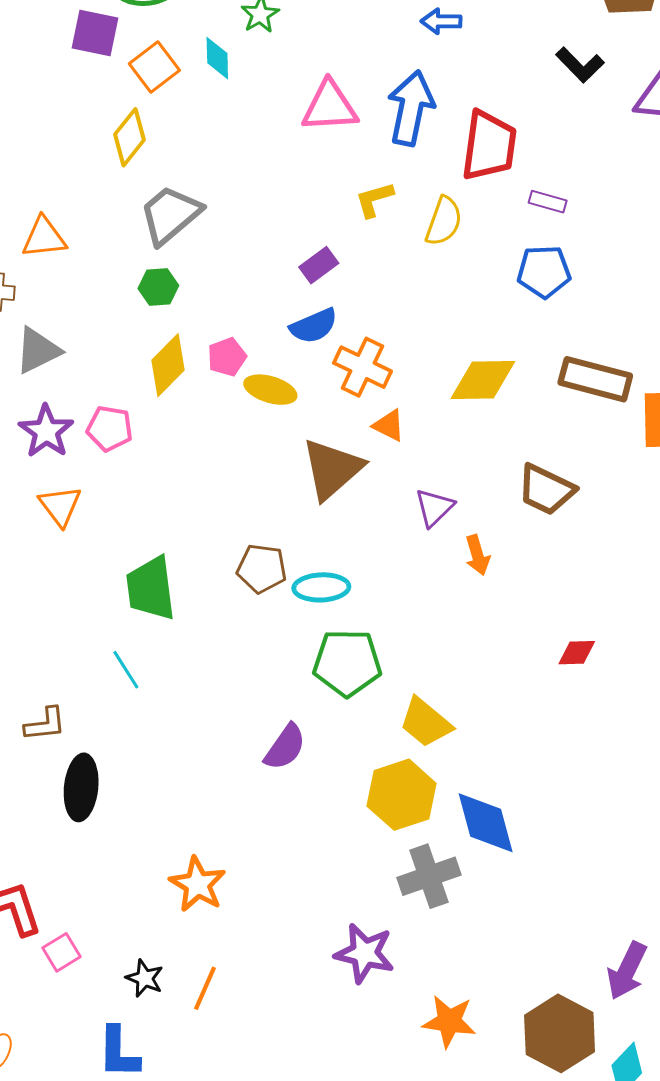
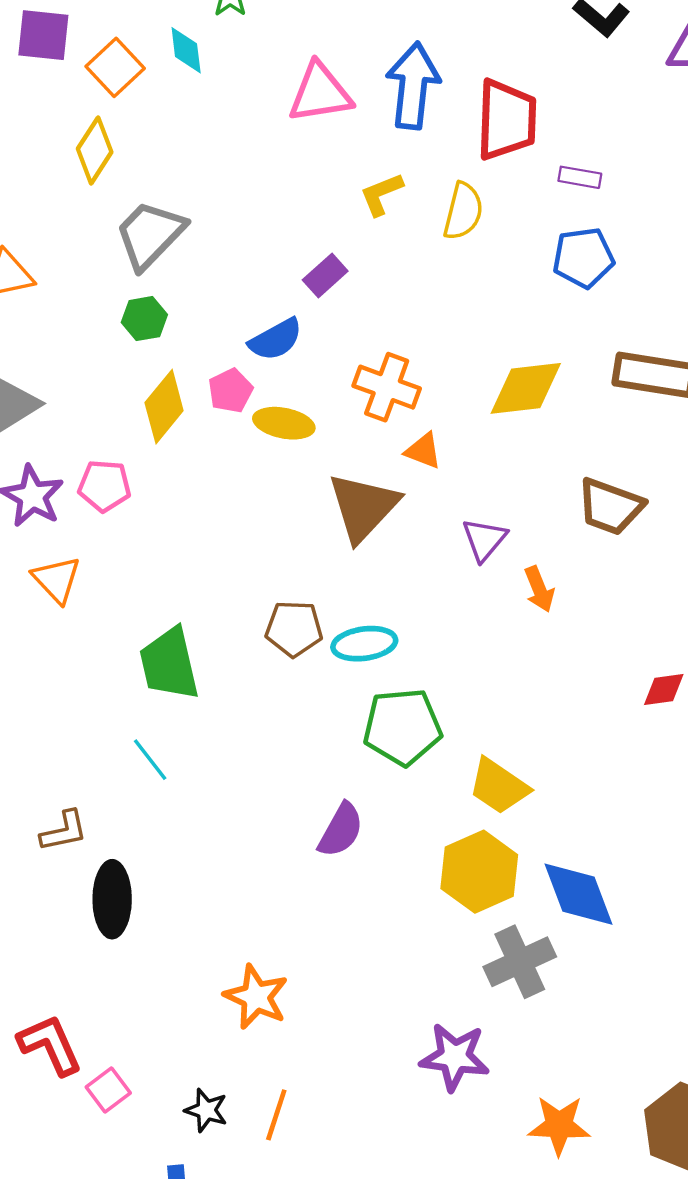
blue semicircle: (314, 326) -> (276, 339), moved

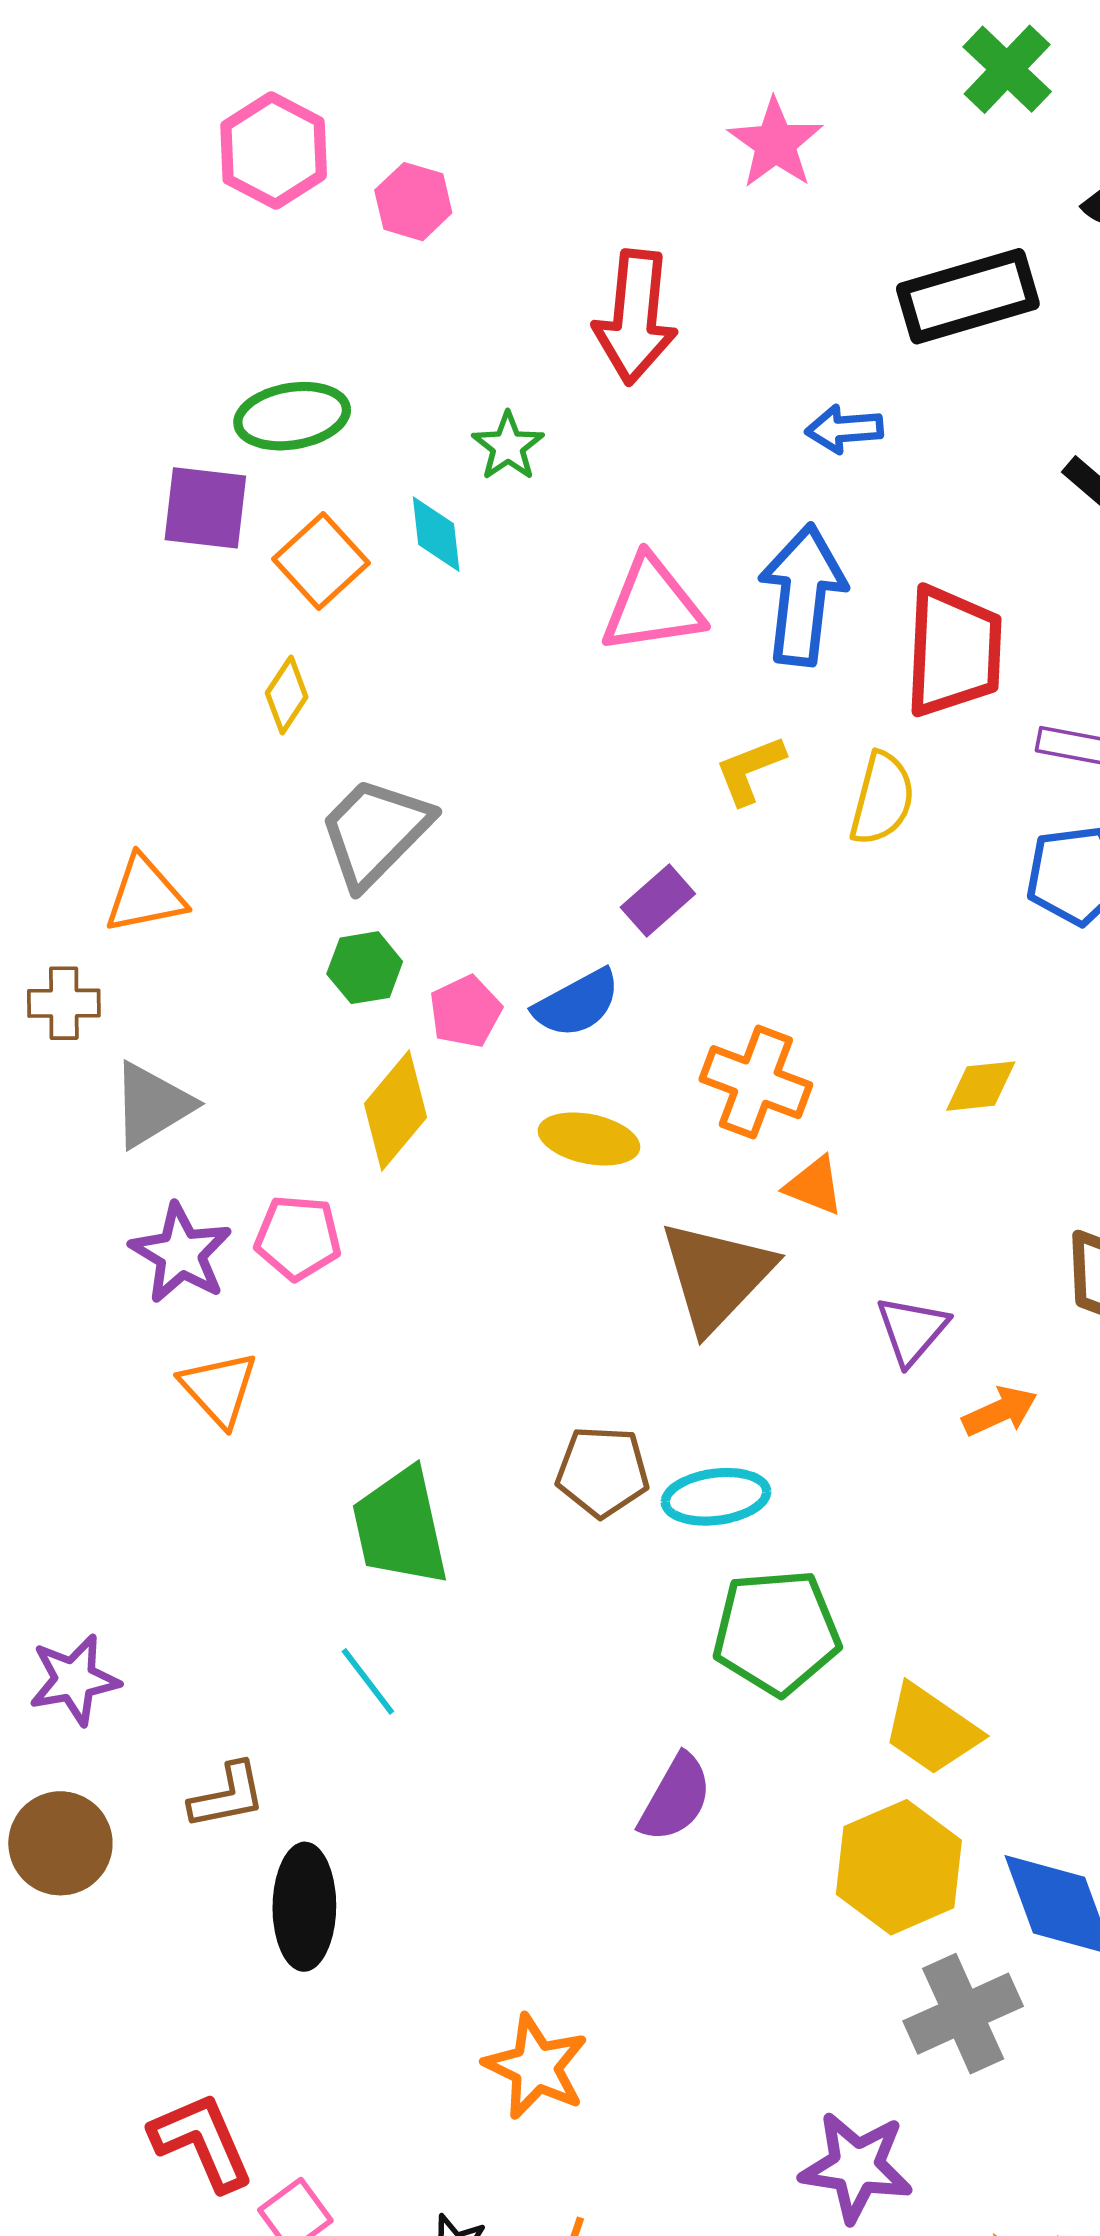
yellow diamond: (95, 150) -> (287, 695), size x0.7
yellow diamond: (526, 388) -> (981, 1086), size x0.6
pink pentagon: (230, 391) -> (465, 1012), moved
orange arrow: (539, 589) -> (1000, 1411), turned -93

